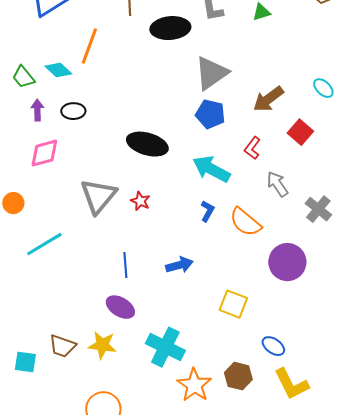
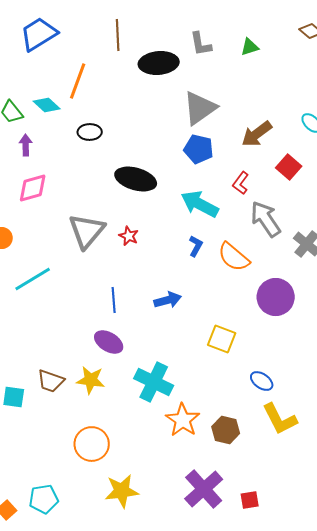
black ellipse: (73, 111) -> (90, 132), moved
gray arrow: (277, 184) -> (266, 219), size x1.4
brown hexagon: (238, 376) -> (226, 430), moved

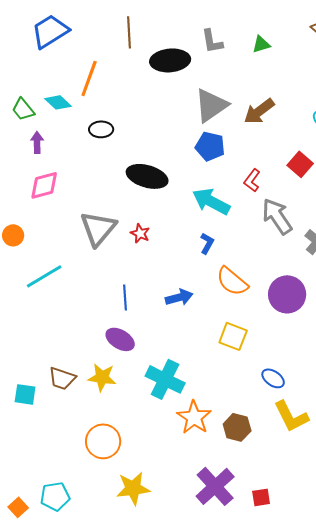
brown arrow: (257, 134) -> (259, 111), moved
orange semicircle: (234, 257) -> (232, 281), moved

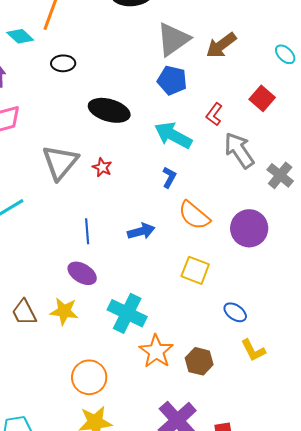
brown trapezoid: (62, 378) -> (24, 312), turned 44
yellow L-shape: (291, 416) -> (253, 350), size x0.7
orange circle: (103, 441) -> (89, 377), moved

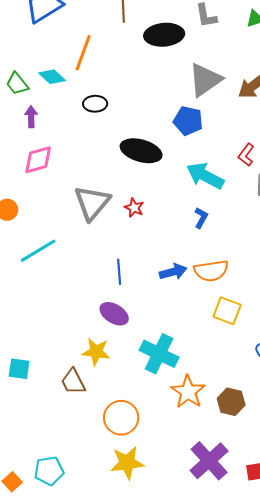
blue pentagon: (172, 80) -> (188, 121), moved
orange semicircle: (194, 215) -> (211, 271), moved, turned -48
brown trapezoid: (24, 312) -> (73, 382), moved

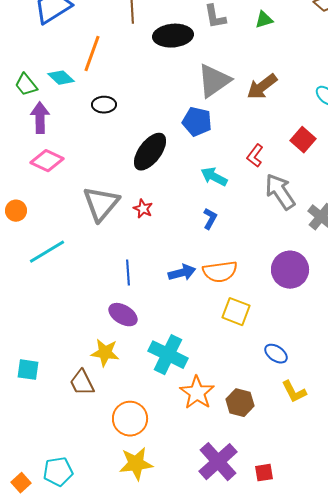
purple arrow: (31, 117) -> (40, 118), size x1.4
black ellipse: (141, 151) -> (150, 152), turned -69
pink diamond: (38, 160) -> (47, 161), turned 40
cyan arrow: (205, 176) -> (214, 177), size x0.7

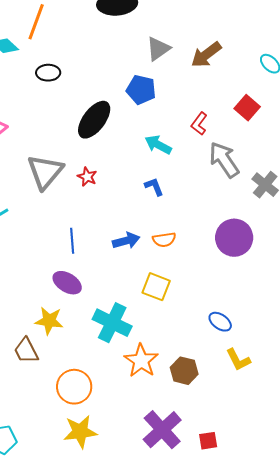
gray triangle: (214, 81) -> (158, 49), size x0.7
blue L-shape: (210, 219) -> (154, 187), turned -50
orange semicircle: (220, 272) -> (164, 240), size x0.7
yellow square: (236, 312) -> (156, 287), moved

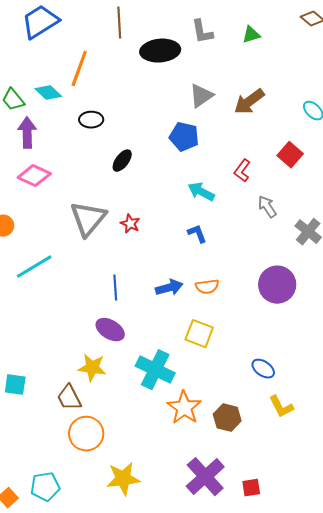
black ellipse: (94, 120) -> (122, 161), moved, size x0.6
gray arrow: (224, 160) -> (267, 207), size x0.6
orange circle: (74, 387) -> (86, 434), moved

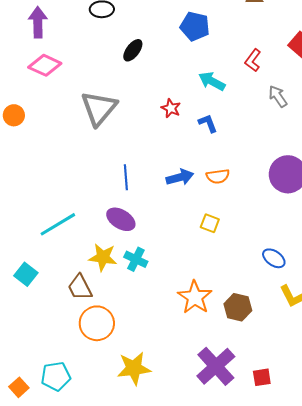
red star: (130, 224) -> (171, 108), moved
cyan line: (34, 267) -> (58, 224), moved
yellow square: (199, 334) -> (210, 223), size x0.7
cyan cross: (155, 370) -> (136, 259), moved, size x0.6
cyan square: (15, 385) -> (26, 274), turned 30

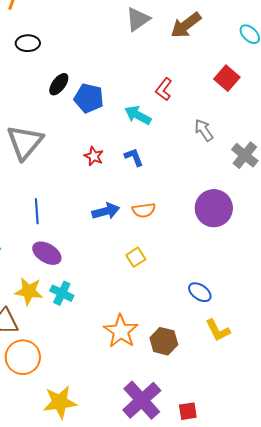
blue pentagon: (195, 26) -> (89, 98), moved
red L-shape: (253, 60) -> (164, 89), moved
red star: (171, 108) -> (94, 156), moved
blue line: (126, 177) -> (37, 211), moved
yellow square: (210, 223) -> (136, 257), turned 36

